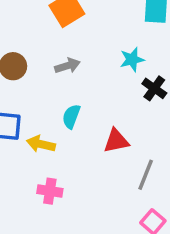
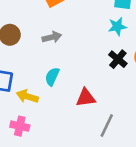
cyan star: (132, 59) -> (117, 27), moved
pink cross: (50, 191) -> (20, 126), moved

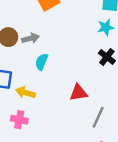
gray arrow: (52, 37) -> (30, 38), moved
cyan semicircle: (52, 77) -> (42, 62), moved

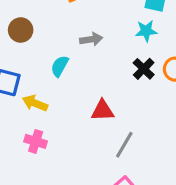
gray arrow: (30, 38) -> (91, 39), moved
pink cross: (19, 120) -> (36, 141), moved

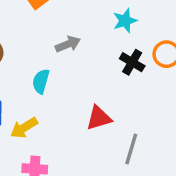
yellow arrow: (35, 103) -> (24, 128), turned -40

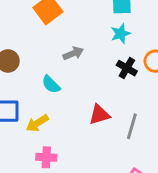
cyan semicircle: (41, 81) -> (51, 84), turned -60
gray line: (131, 149) -> (132, 126), moved

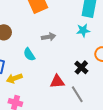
black cross: (127, 68) -> (81, 67), moved
gray line: (132, 126) -> (77, 94), turned -60

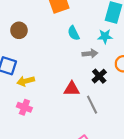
gray arrow: (49, 37) -> (90, 54), moved
cyan semicircle: (29, 54) -> (74, 33), moved

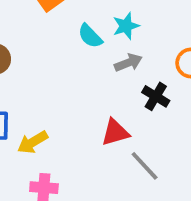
cyan star: (105, 36) -> (126, 26), moved
gray line: (92, 105) -> (145, 166), moved

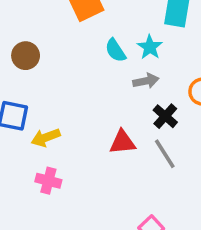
cyan star: (126, 26) -> (150, 47), turned -30
gray line: (145, 166) -> (165, 154), moved

